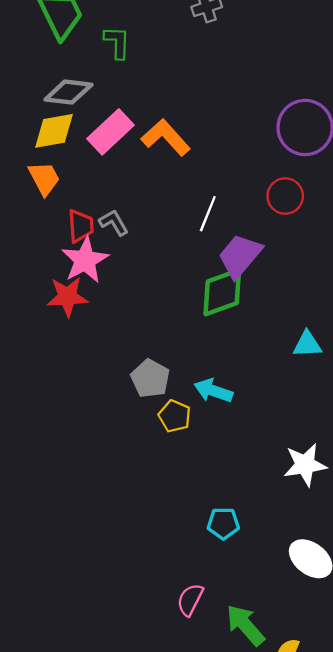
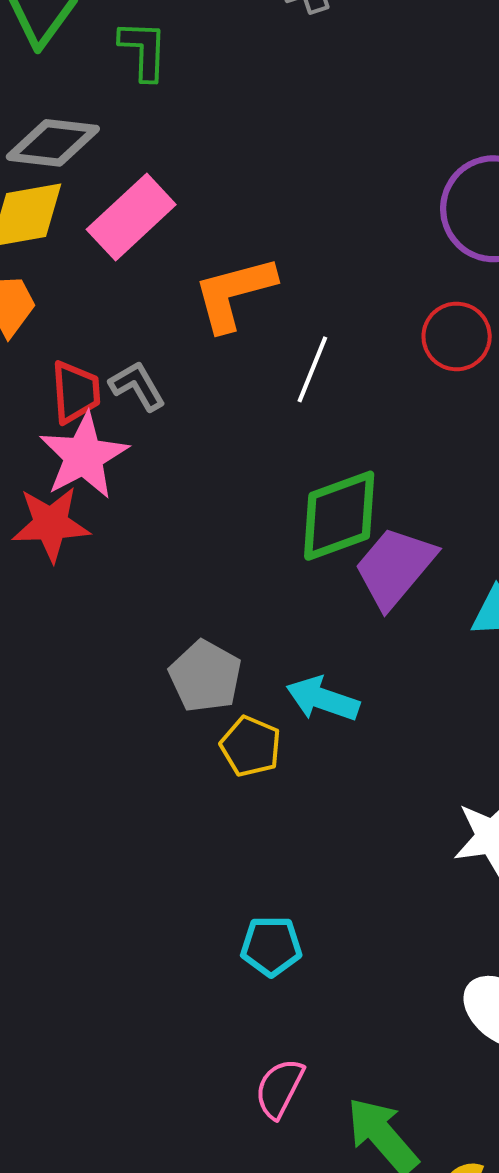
orange L-shape: (166, 137) -> (234, 293), moved, turned -63
purple trapezoid: (240, 256) -> (395, 567), moved
cyan pentagon: (223, 523) -> (271, 946), moved

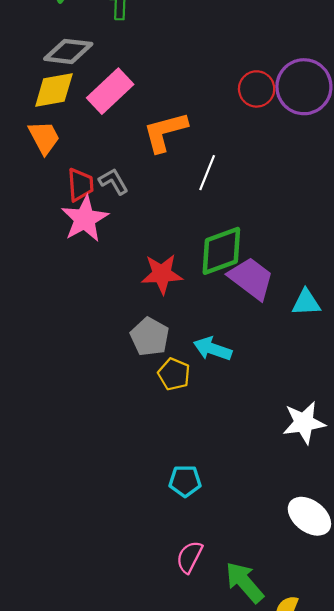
red circle: (457, 336) -> (257, 89), moved
red star: (51, 524) -> (162, 274), moved
purple trapezoid: (395, 567) -> (251, 278), turned 87

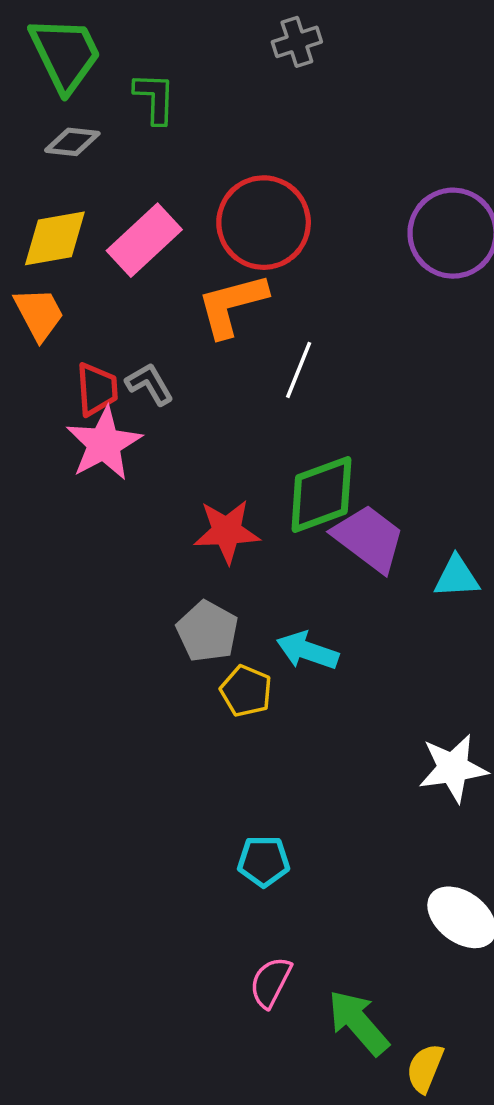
gray diamond: (68, 51) -> (72, 142), moved, size x0.7
red circle: (257, 89) -> (264, 223), moved, size x1.6

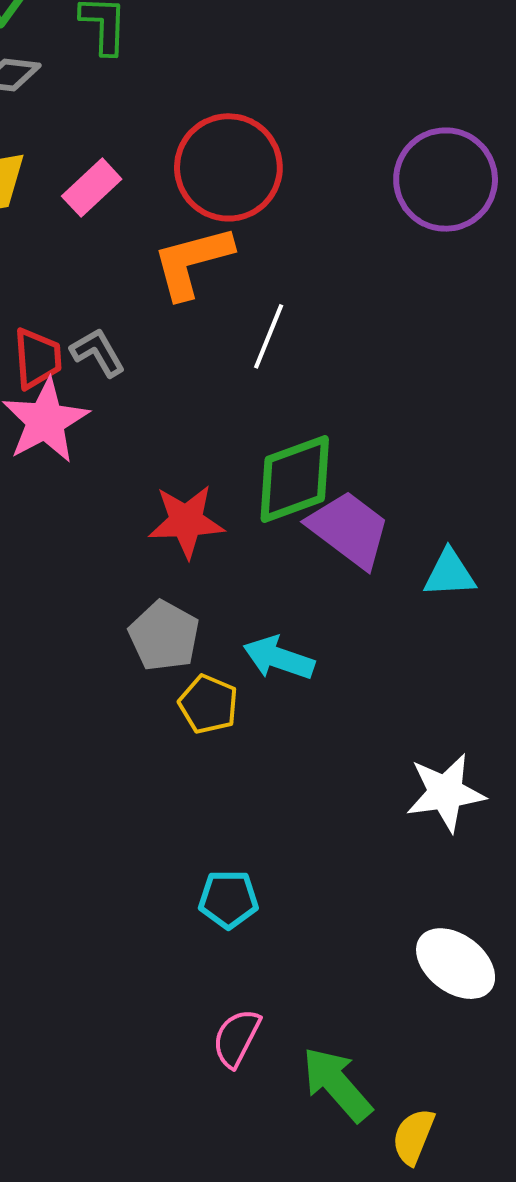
pink rectangle: (144, 240) -> (92, 188), size x0.7

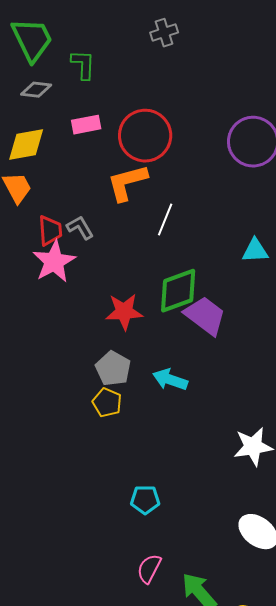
pink rectangle: (92, 188) -> (86, 125), moved, turned 32
cyan triangle: (450, 574) -> (255, 251), moved
yellow pentagon: (208, 704) -> (107, 403), moved

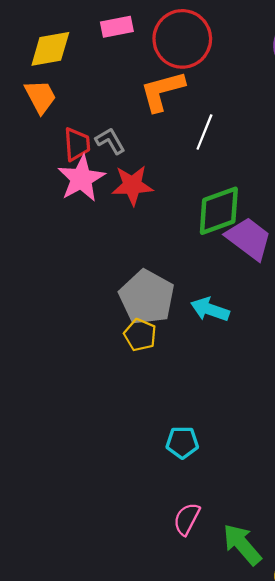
red star: (124, 312) -> (132, 185), moved
gray pentagon: (113, 369) -> (147, 297), size x1.4

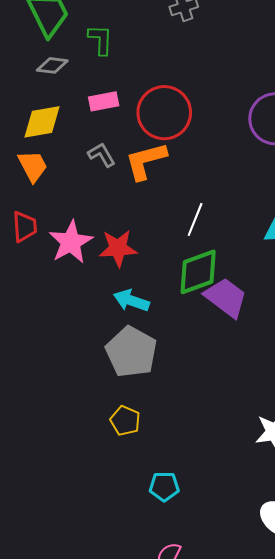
white line: (204, 132) -> (195, 219), moved
gray L-shape: (110, 141) -> (102, 155), moved
red trapezoid: (77, 144) -> (25, 227), moved
cyan arrow: (210, 309) -> (131, 301), moved
yellow pentagon: (140, 335) -> (125, 421), moved

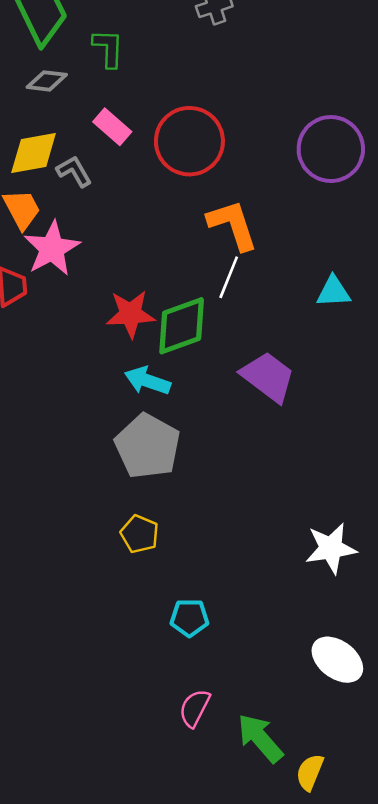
pink rectangle: (104, 101) -> (112, 127), turned 52
gray L-shape: (102, 155) -> (74, 171), moved
orange L-shape: (146, 161) -> (233, 225), moved, turned 87
pink star: (71, 242) -> (52, 249), moved
green diamond: (198, 272) -> (182, 326), moved

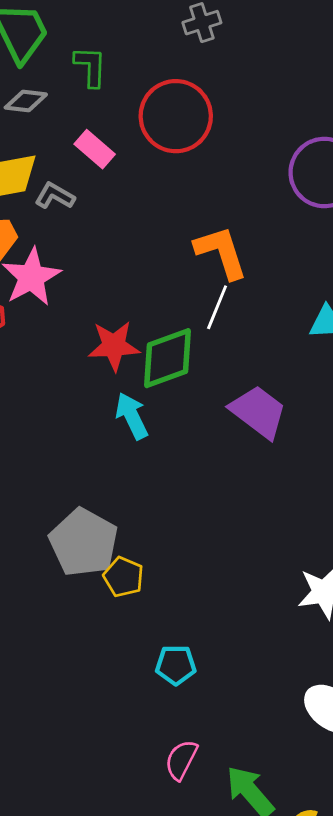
red circle: (189, 141) -> (176, 116), moved
gray L-shape: (74, 171) -> (55, 196), turned -30
cyan arrow: (148, 381) -> (132, 416), turned 45
gray pentagon: (148, 446) -> (84, 543), moved

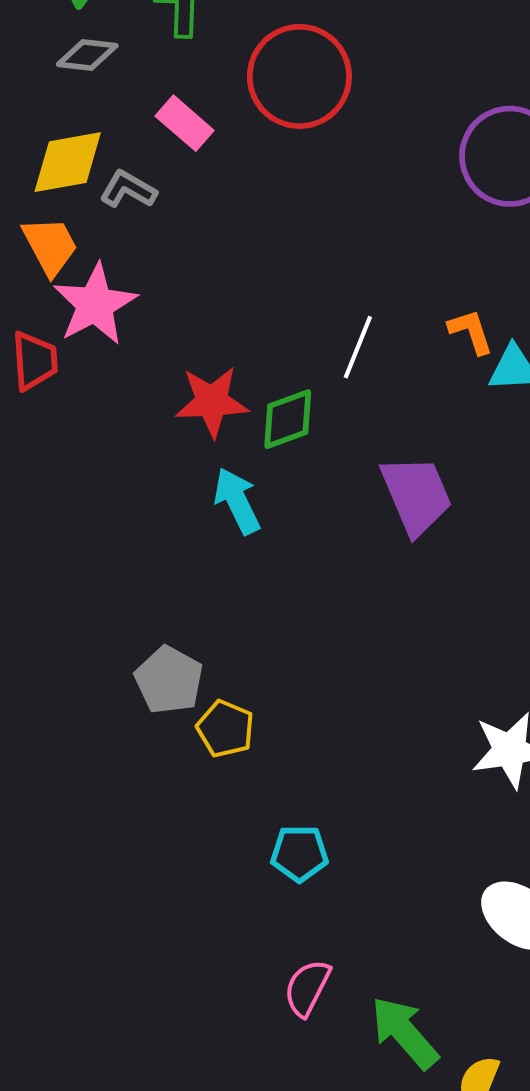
orange L-shape: (221, 252) -> (471, 332), moved, size x0.6
green diamond: (168, 358) -> (288, 419), size x0.7
purple trapezoid: (258, 412) -> (416, 495), turned 30
gray pentagon: (84, 543) -> (169, 680), size x0.7

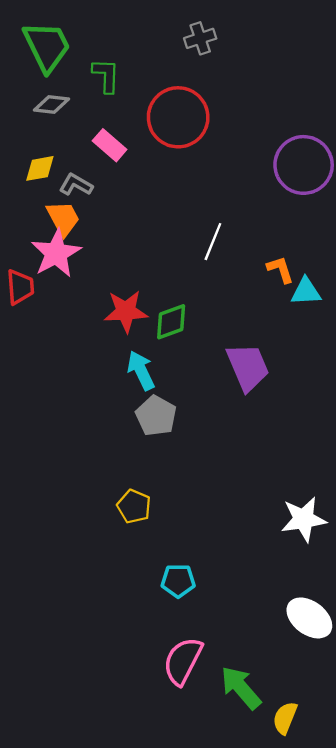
yellow diamond: (68, 162) -> (40, 168), size x0.7
orange trapezoid: (50, 246) -> (63, 218), moved
white line: (358, 347) -> (213, 242), moved
gray pentagon: (169, 680) -> (156, 416), moved
pink semicircle: (307, 988) -> (183, 661), size x1.4

